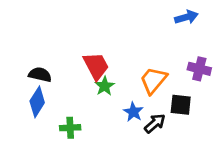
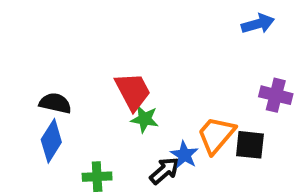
orange trapezoid: (153, 80) -> (216, 135), moved
green star: (105, 86) -> (145, 119), turned -30
black arrow: (155, 123) -> (165, 171), moved

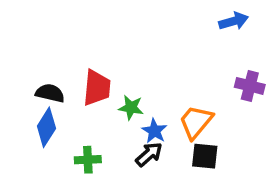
red trapezoid: (133, 91) -> (97, 88), moved, turned 33
black square: (250, 145) -> (205, 156), moved
blue star: (184, 155) -> (154, 131), moved

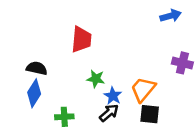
red trapezoid: (97, 88) -> (81, 39), moved

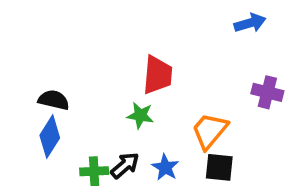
red trapezoid: (81, 39) -> (158, 75), moved
blue star: (113, 96) -> (165, 167), moved
black arrow: (109, 113) -> (125, 165), moved

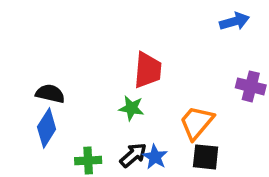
black arrow: (125, 165) -> (133, 155), moved

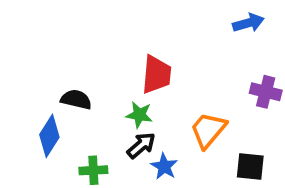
black semicircle: (50, 94) -> (76, 99), moved
black arrow: (133, 155) -> (141, 145), moved
black square: (206, 157) -> (250, 166), moved

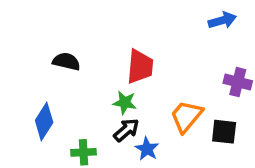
black semicircle: (76, 99) -> (66, 61), moved
black square: (250, 166) -> (224, 132), moved

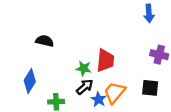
blue arrow: (222, 20) -> (149, 13), turned 102
red trapezoid: (140, 67) -> (105, 60), moved
orange trapezoid: (186, 116) -> (115, 93), moved

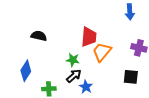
red trapezoid: (105, 60) -> (89, 37), moved
orange trapezoid: (115, 93) -> (102, 52), moved

